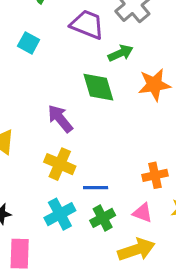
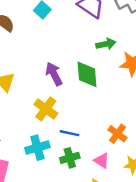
green arrow: (121, 53) -> (106, 44), moved
green diamond: (98, 87) -> (87, 74), moved
orange cross: (155, 175) -> (118, 134), turned 36

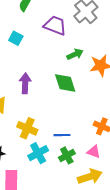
purple arrow: (54, 74) -> (25, 83), moved, turned 42
yellow cross: (46, 109) -> (27, 128), moved

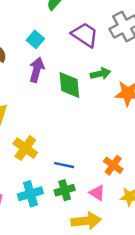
purple arrow: (25, 83) -> (37, 70), moved
green diamond: (65, 83) -> (69, 85), moved
cyan cross: (38, 153) -> (30, 194), moved

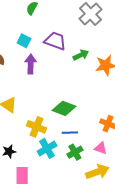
purple trapezoid: (85, 35) -> (55, 41), moved
green diamond: (69, 85) -> (64, 108), moved, turned -50
cyan cross: (30, 194) -> (47, 148), moved

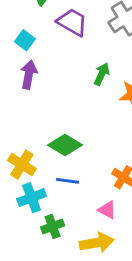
purple trapezoid: (55, 41) -> (72, 22), moved
green arrow: (81, 55) -> (102, 74), turned -49
green cross: (75, 152) -> (53, 226), moved

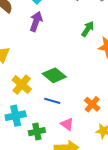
cyan cross: (32, 198) -> (16, 116), moved
pink triangle: (107, 210) -> (67, 124), moved

